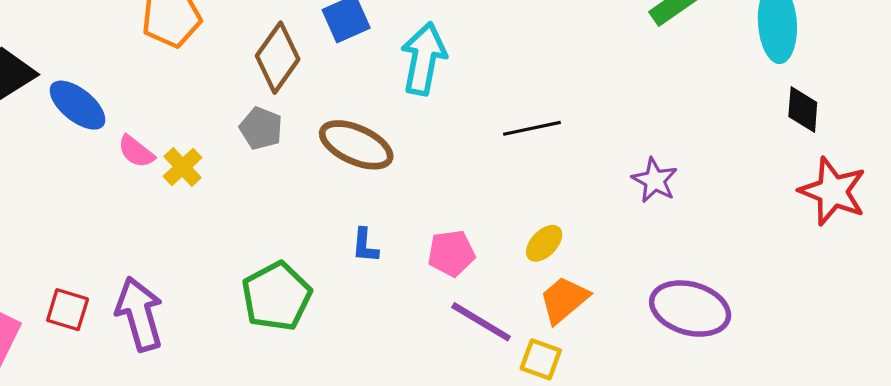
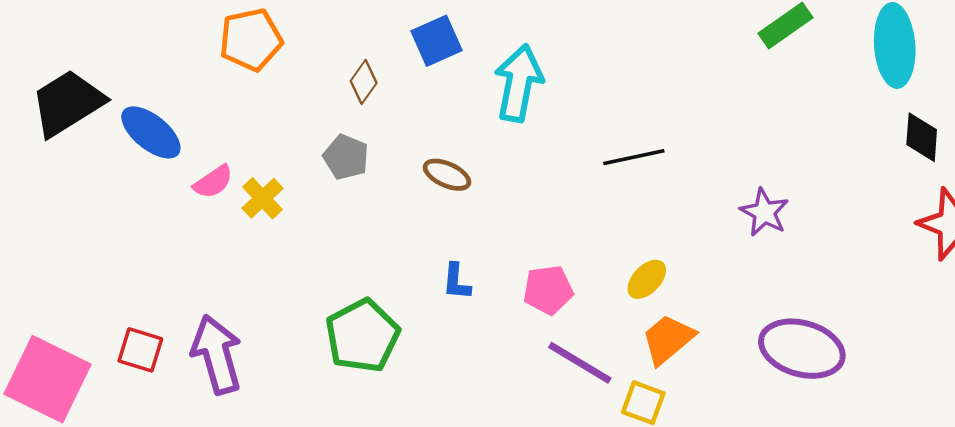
brown diamond: (278, 58) -> (364, 82), size x0.6
brown ellipse: (356, 145) -> (447, 175), size x0.6
pink semicircle: (136, 152) -> (213, 182), turned -72

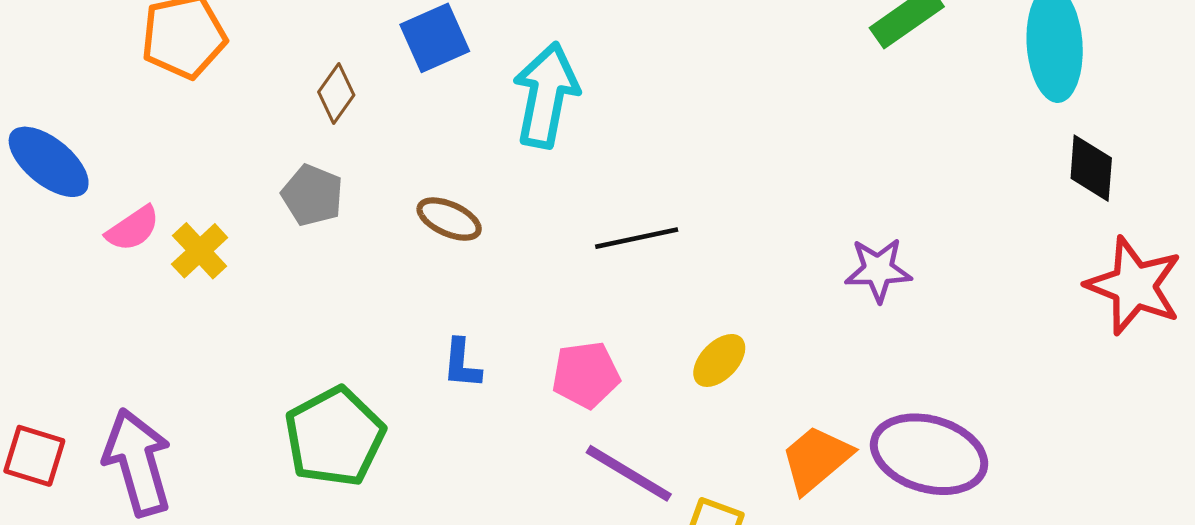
black line: (634, 157) -> (637, 238), moved
purple star: (764, 212) -> (878, 270), turned -30
orange trapezoid: (668, 339) -> (816, 459), moved

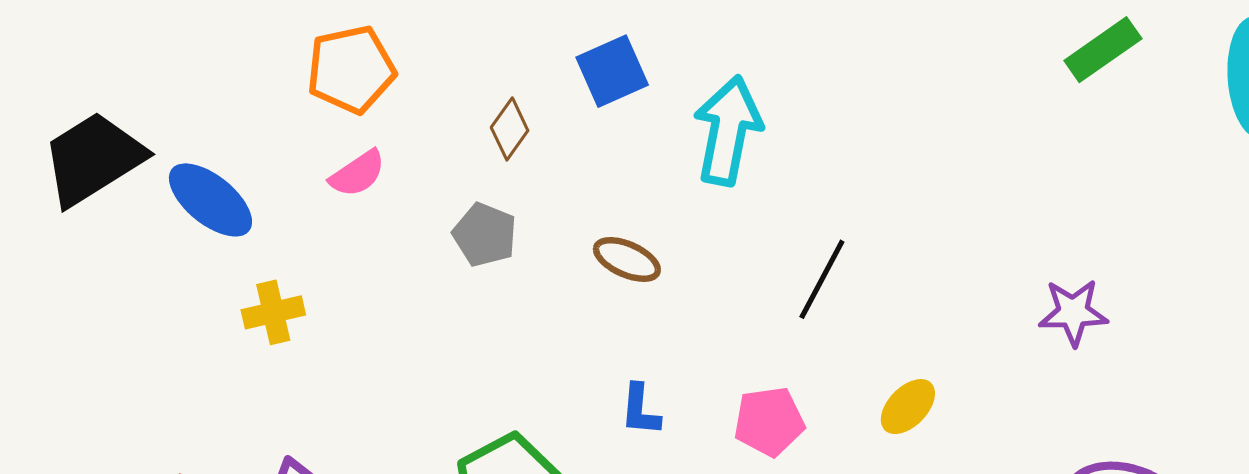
pink semicircle: (133, 229) -> (358, 174), moved
black line: (637, 238) -> (822, 279), turned -50
yellow cross: (200, 251) -> (273, 312), moved, turned 30

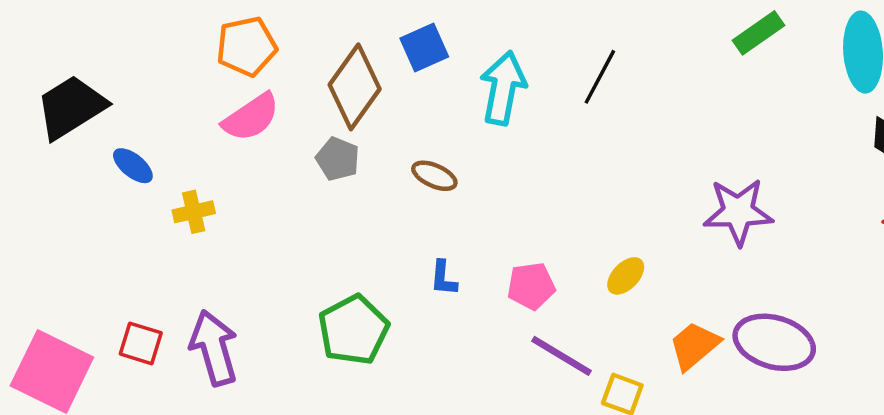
brown diamond: (510, 129) -> (355, 87), size x2.0
pink semicircle: (358, 174) -> (251, 117), size x1.5
blue ellipse: (210, 200) -> (133, 166), moved, size x0.7
black line: (822, 279) -> (600, 77), moved
purple star: (1073, 312) -> (738, 212), size x1.5

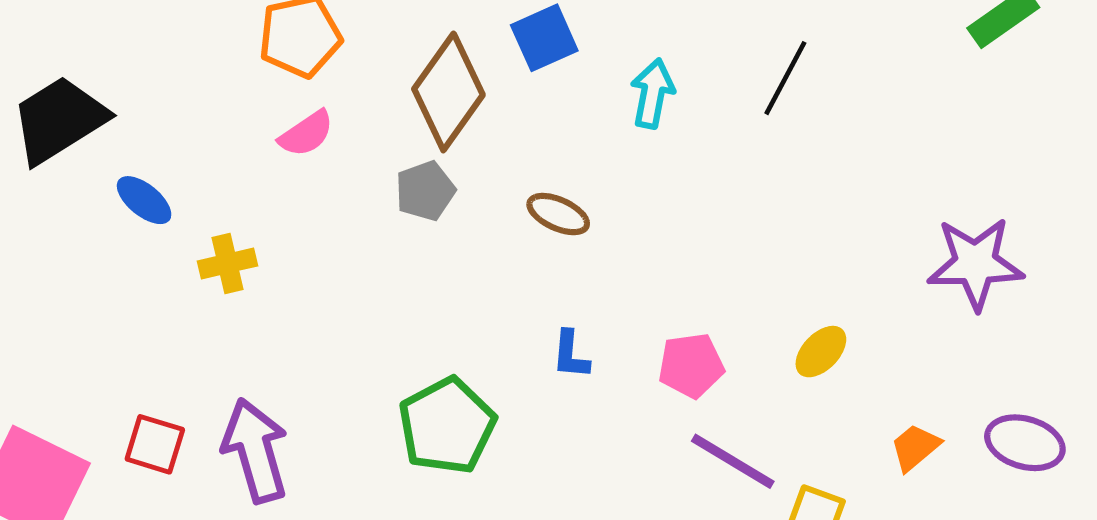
cyan arrow: (503, 88) -> (652, 93), size x0.7
pink semicircle: (251, 117) -> (306, 134), size x0.7
gray pentagon: (338, 159) -> (425, 191), turned 30
purple ellipse: (774, 342) -> (1025, 443), size x0.7
orange trapezoid: (694, 346) -> (915, 447), size x0.7

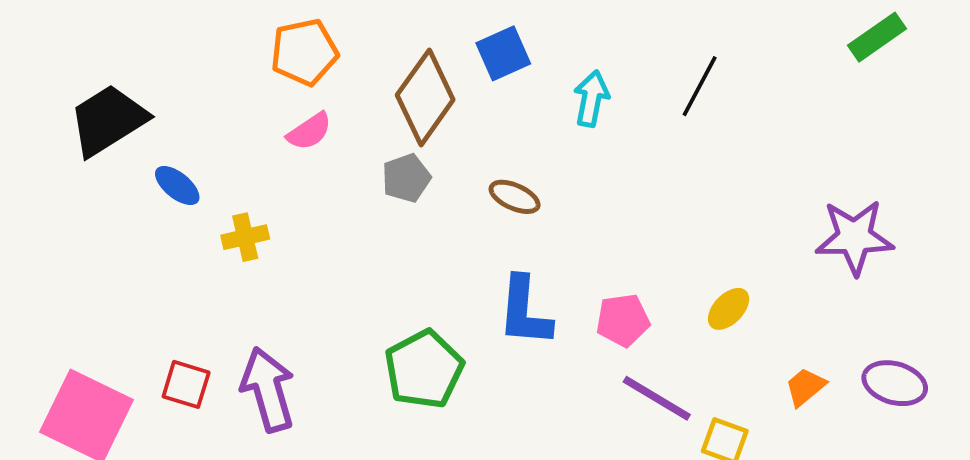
blue L-shape: (571, 355) -> (525, 311), size x1.8

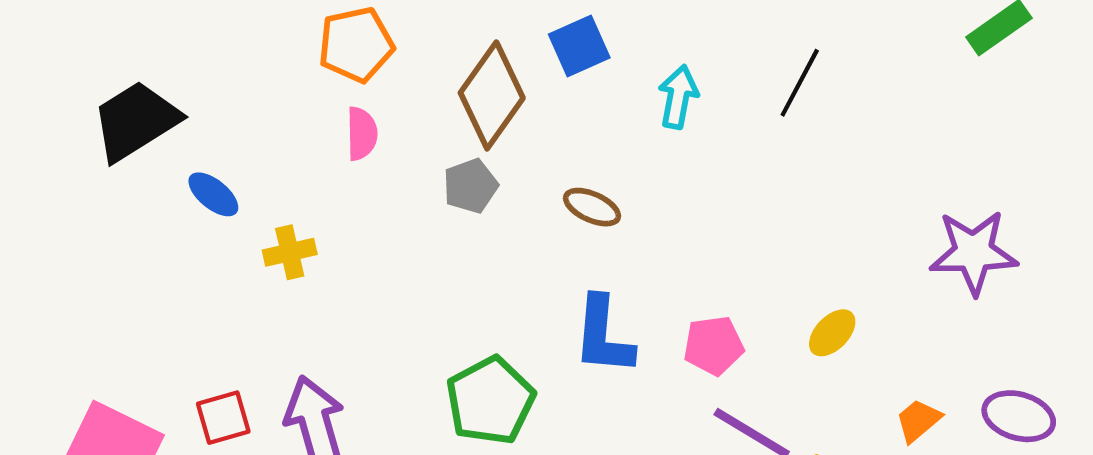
pink semicircle: (309, 131) -> (362, 134), turned -57
red square: (186, 384) -> (223, 418), turned -33

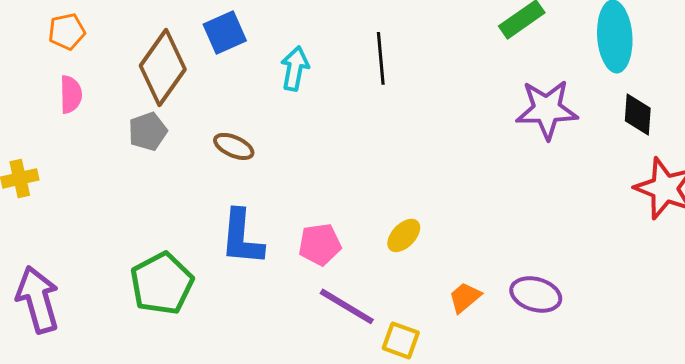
orange pentagon: (356, 45) -> (67, 31), size x0.7
black line: (800, 83) -> (381, 58), turned -33
purple star: (973, 252) -> (547, 109), moved

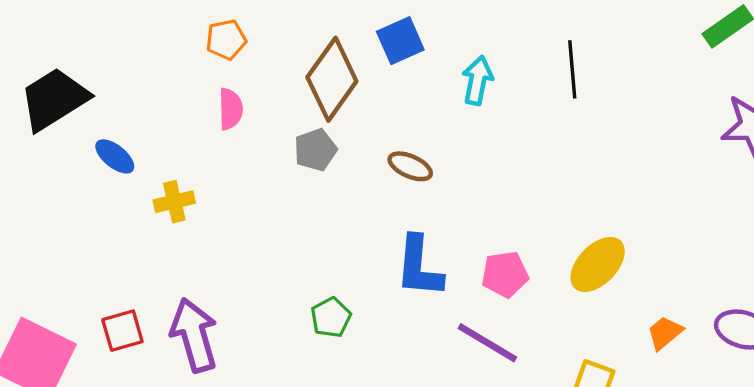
yellow ellipse: (404, 235) -> (598, 264), size x1.5
green pentagon: (162, 283) -> (331, 317), size x0.6
purple line: (347, 306) -> (487, 343), moved

